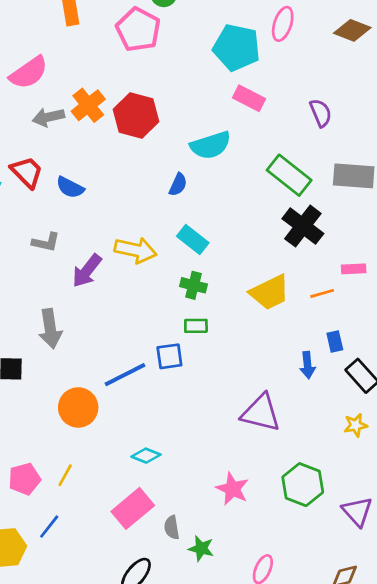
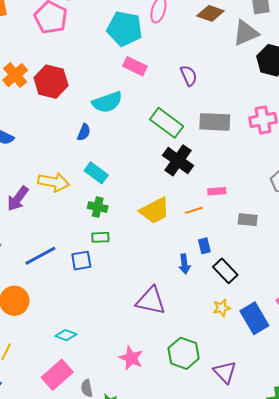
blue line: (125, 375) -> (40, 256), moved

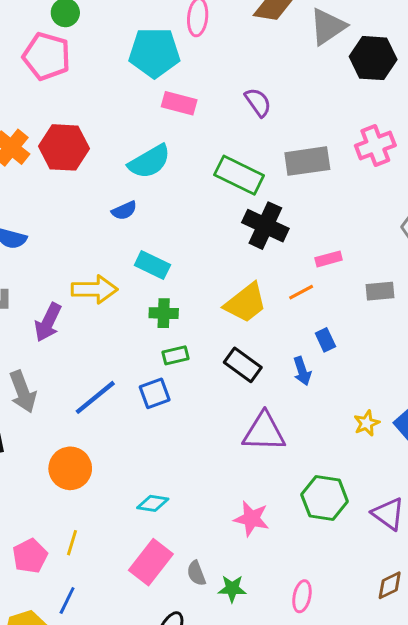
blue semicircle: (84, 132) -> (124, 211), turned 54
black rectangle: (225, 271) -> (243, 365), moved

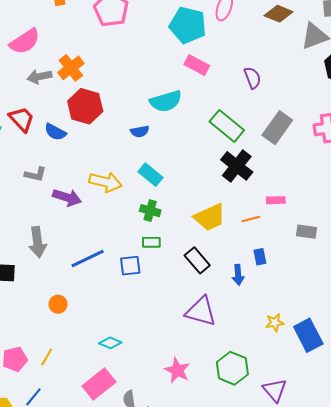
red hexagon: (64, 147) -> (85, 106), moved
gray rectangle: (307, 161) -> (277, 128), turned -60
purple arrow: (48, 322) -> (67, 197), turned -112
orange circle: (70, 468) -> (58, 304), size x0.6

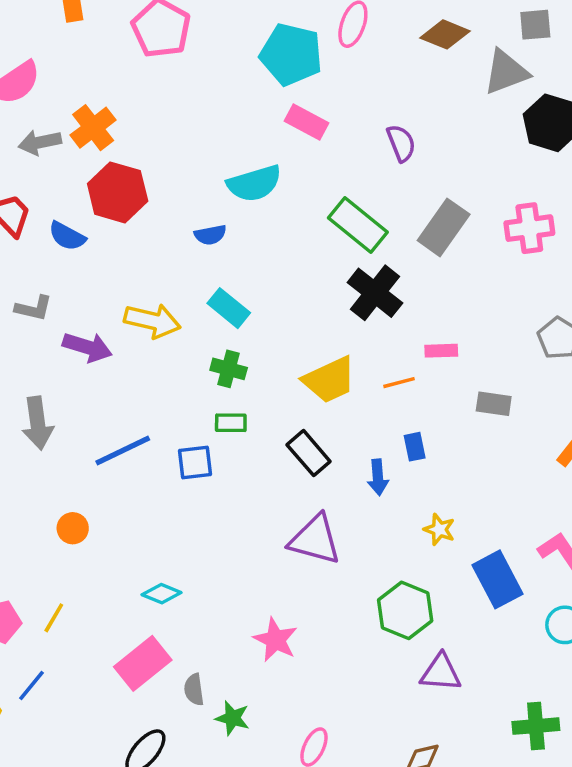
yellow star: (275, 323) -> (439, 529), moved, turned 30
green hexagon: (232, 368) -> (405, 610), moved
purple triangle: (275, 390) -> (441, 673), turned -45

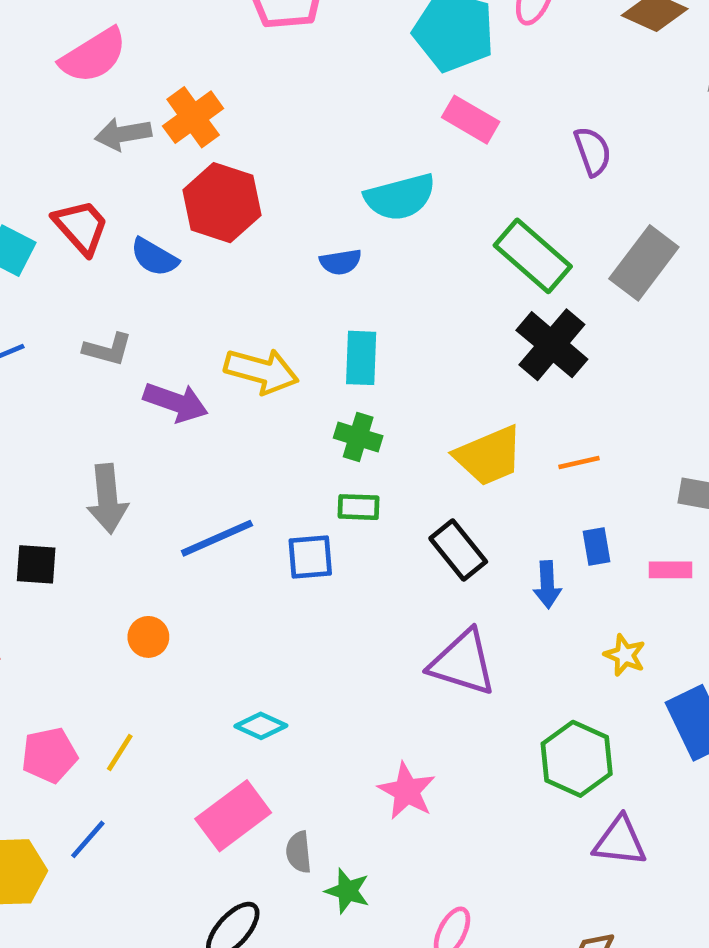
cyan rectangle: (229, 308) -> (361, 358), turned 51
pink rectangle: (441, 351) -> (671, 570), moved

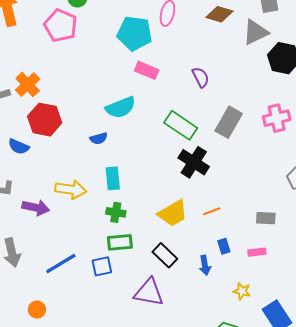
green rectangle: (359, 507) -> (120, 242), size x1.4
purple triangle: (463, 663) -> (149, 292), moved

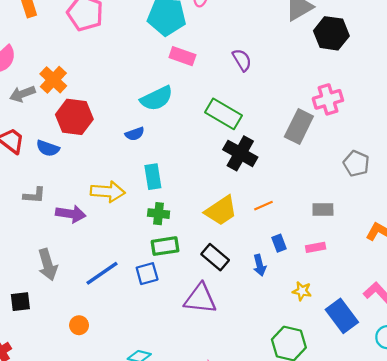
gray rectangle: (229, 122) -> (299, 127), moved

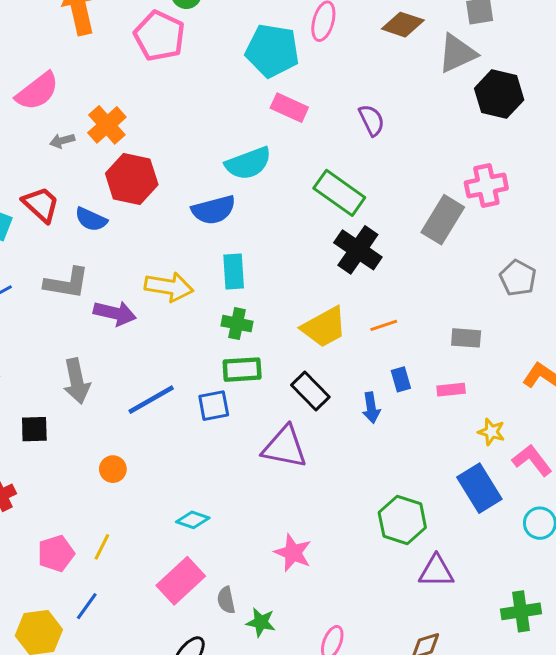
gray arrow: (22, 94) -> (62, 141), size x0.7
blue semicircle: (135, 134) -> (214, 210), size x1.6
gray L-shape: (34, 195) -> (67, 283), size x1.4
yellow star: (302, 291) -> (491, 432), moved

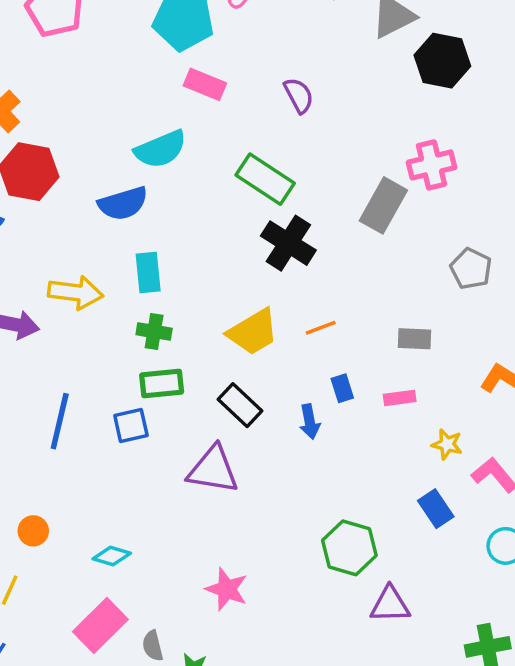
blue line: (151, 400) -> (60, 421), turned -45
orange circle: (113, 469) -> (33, 531), moved
blue rectangle: (479, 488) -> (436, 509), size x0.7

